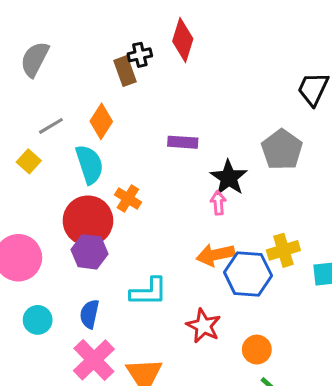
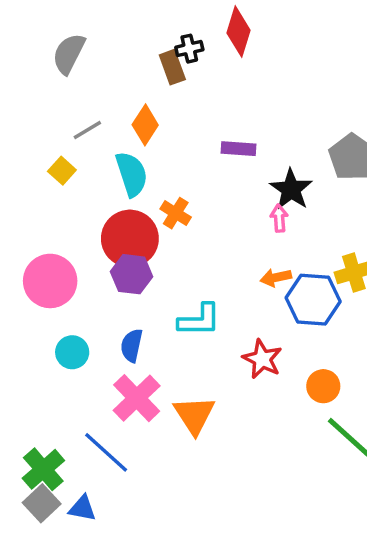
orange arrow: (215, 255) -> (276, 278), size x0.7

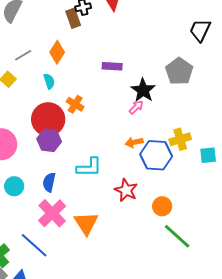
cyan semicircle: (132, 174) -> (49, 81), size x0.6
pink arrow: (279, 218) -> (136, 107), turned 49

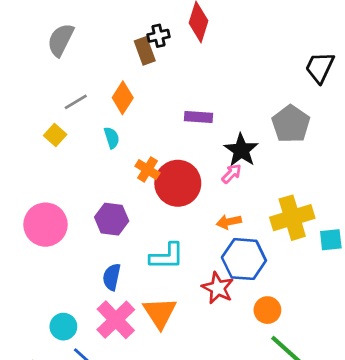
red circle: (48, 119) -> (178, 183), moved
yellow cross: (180, 139) -> (292, 218), size x1.4
blue hexagon: (156, 155) -> (244, 259), moved
cyan circle: (14, 186) -> (63, 327), moved
orange triangle: (86, 223) -> (160, 313), moved

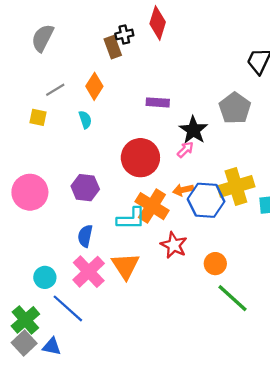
yellow square: (55, 135) -> (38, 117), turned -30
orange cross: (147, 169) -> (152, 206), moved, size x1.6
blue hexagon: (244, 259) -> (206, 200), moved

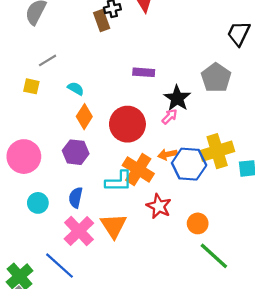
orange diamond: (94, 86) -> (84, 117), moved
cyan semicircle: (85, 120) -> (76, 88), turned -42
cyan circle: (45, 277) -> (38, 203), moved

